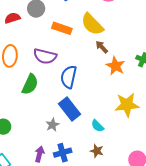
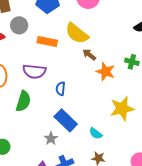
blue semicircle: (69, 77) -> (61, 89), size x0.6

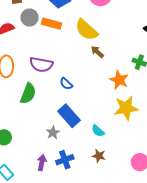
orange rectangle: (47, 41) -> (51, 24), moved
orange star: (105, 72) -> (119, 80), moved
blue semicircle: (61, 89) -> (66, 84), turned -56

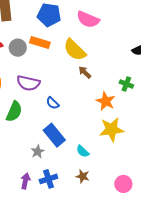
gray circle: (30, 17) -> (18, 48), moved

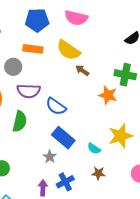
gray circle: (18, 48) -> (13, 67), moved
green cross: (126, 84) -> (125, 75), size x1.5
blue semicircle: (53, 103) -> (56, 106), size x1.5
yellow star: (112, 129) -> (121, 136), moved

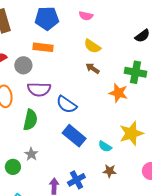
pink semicircle: (76, 18) -> (86, 16), size x0.6
yellow semicircle: (68, 50) -> (92, 46), moved, size x0.7
gray star: (50, 157) -> (31, 154), moved

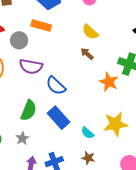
green semicircle: (30, 120) -> (29, 110), moved
gray star: (31, 154) -> (22, 138), moved

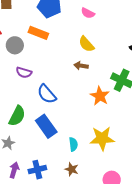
brown arrow: (87, 54) -> (81, 66), turned -40
purple semicircle: (31, 66) -> (24, 72), size x0.7
cyan semicircle: (87, 133) -> (73, 144), turned -144

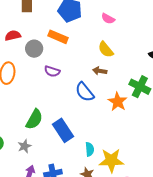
purple semicircle: (24, 72) -> (52, 71), moved
blue semicircle: (47, 94) -> (85, 92), moved
yellow star: (102, 138) -> (111, 160), moved

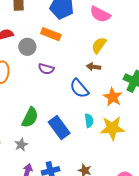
pink semicircle: (108, 19) -> (100, 14), size x1.5
yellow semicircle: (106, 50) -> (99, 45), turned 78
cyan semicircle: (90, 149) -> (89, 121), moved
yellow star: (111, 160) -> (112, 128), moved

